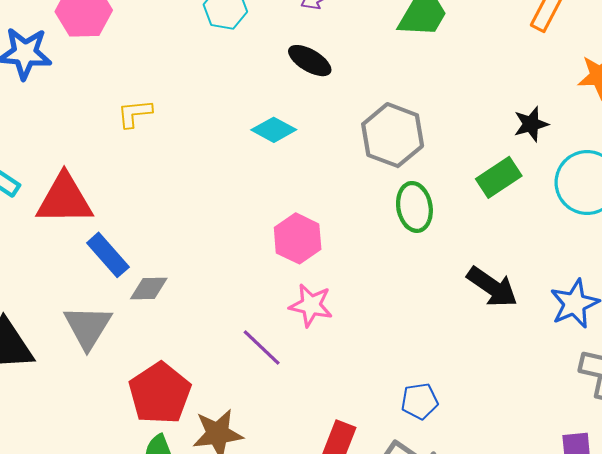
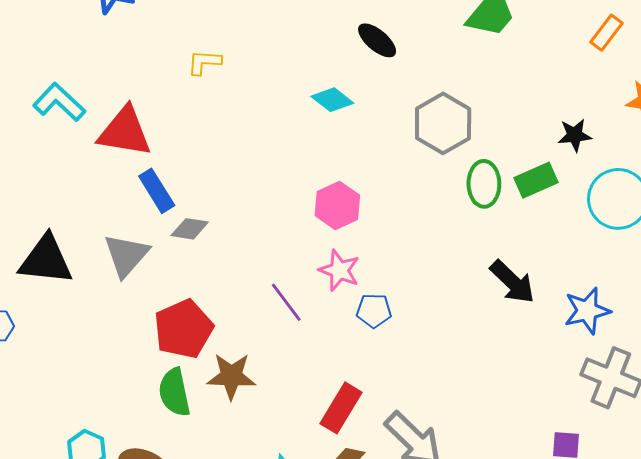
green ellipse: (414, 207) -> (484, 184), moved
blue pentagon: (420, 401) -> (374, 311), moved

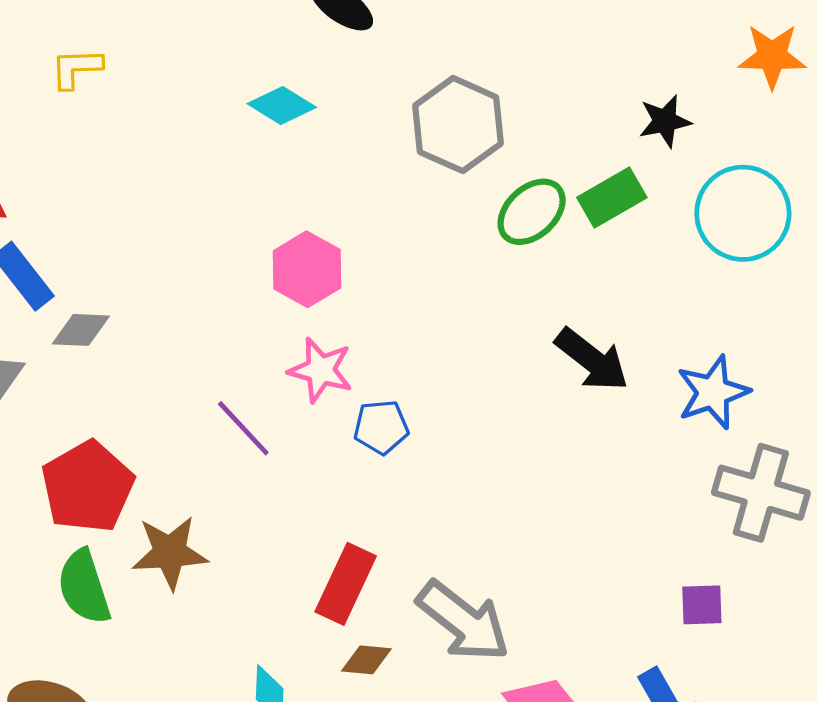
green ellipse: (484, 184) -> (532, 212), turned 54

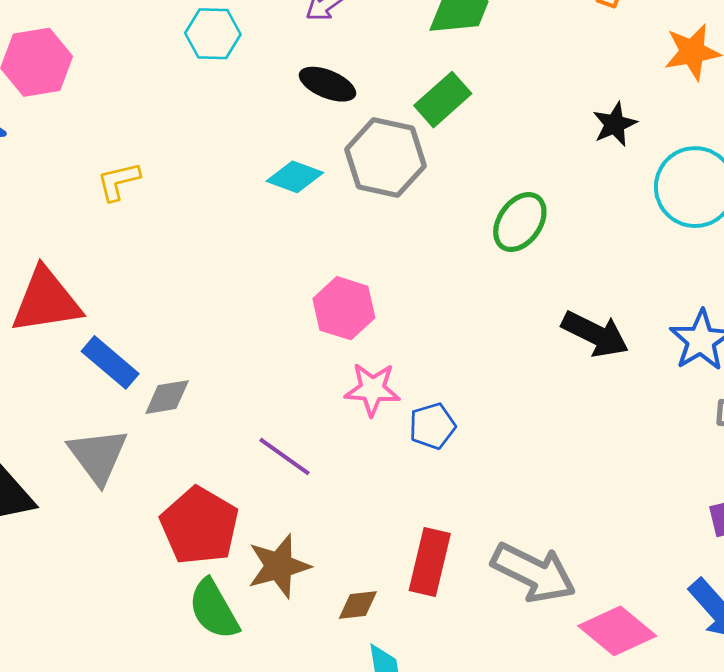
gray hexagon: (458, 125) -> (386, 158), moved
green rectangle: (612, 198) -> (443, 100), moved
purple line: (243, 428) -> (284, 456), moved
brown diamond: (366, 660) -> (358, 605), moved

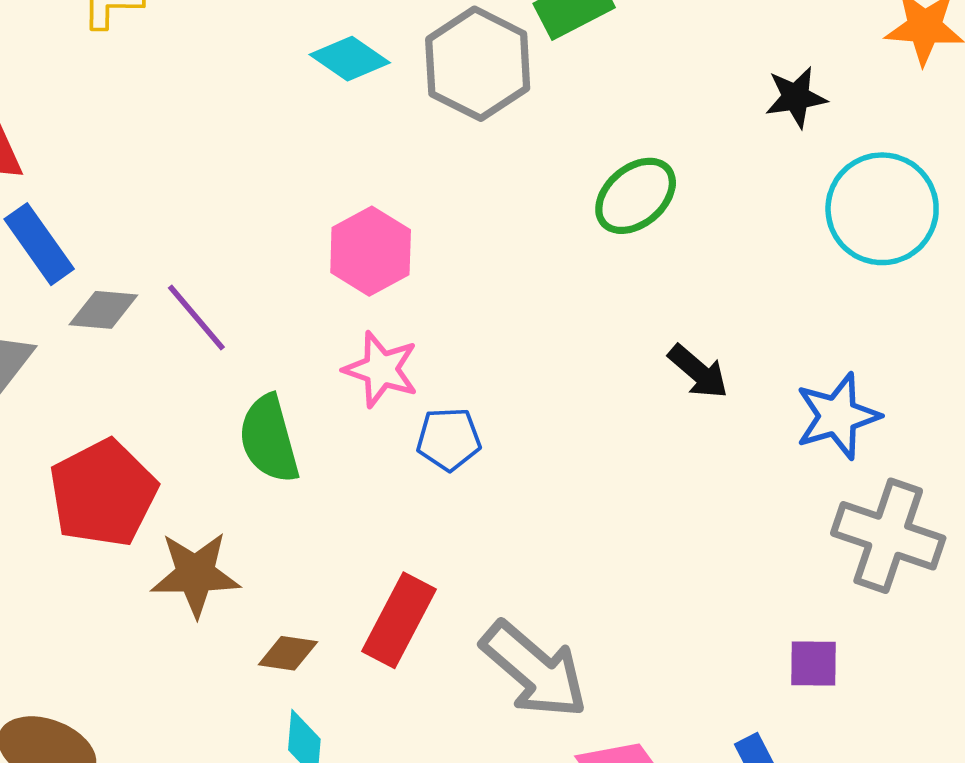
black arrow: (595, 334) -> (698, 372), size x0.7
purple line: (284, 456) -> (196, 317), moved
green semicircle: (214, 609) -> (269, 439), moved

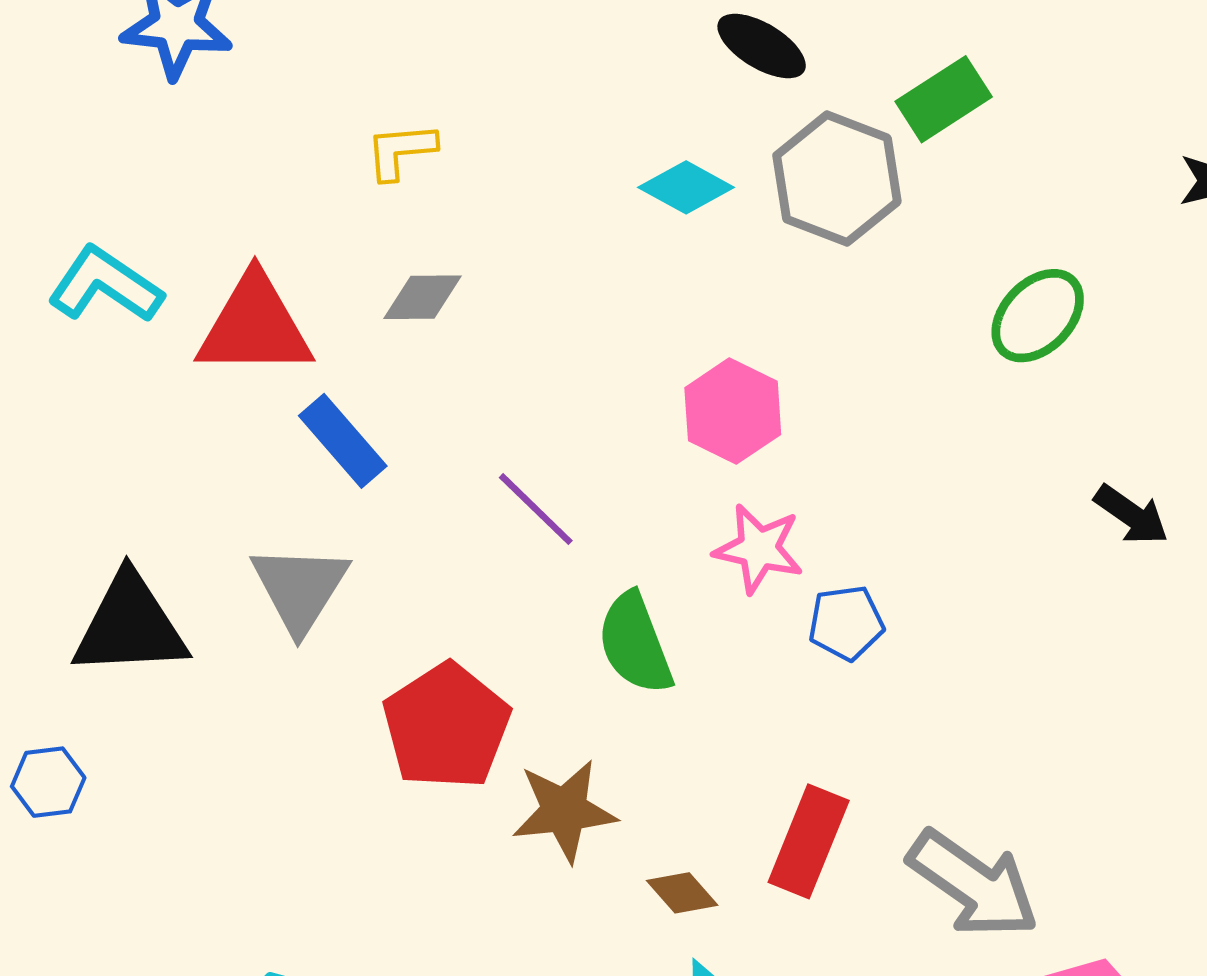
gray diamond: (103, 310) -> (422, 297), moved
brown diamond: (288, 653) -> (682, 893), turned 46

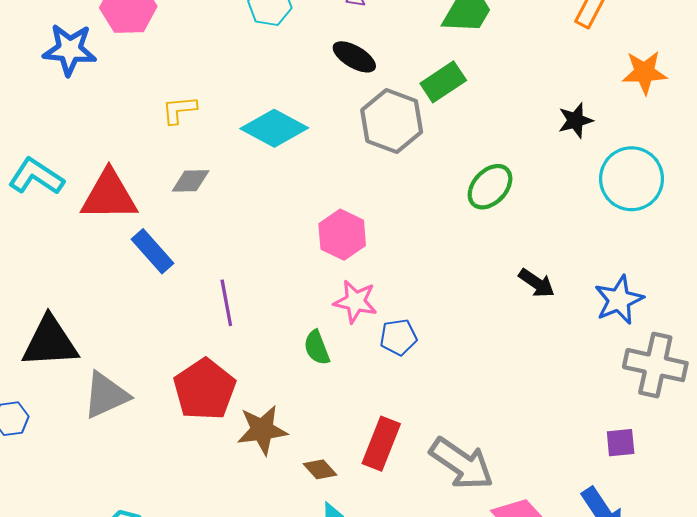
cyan diamond: (686, 187) -> (274, 128), moved, size x1.5
purple line: (536, 509) -> (226, 303), moved, turned 36
gray triangle: (300, 588) -> (106, 395), moved, turned 34
green semicircle: (635, 643) -> (317, 348), moved, size x0.7

